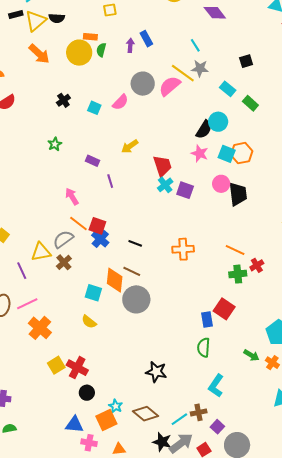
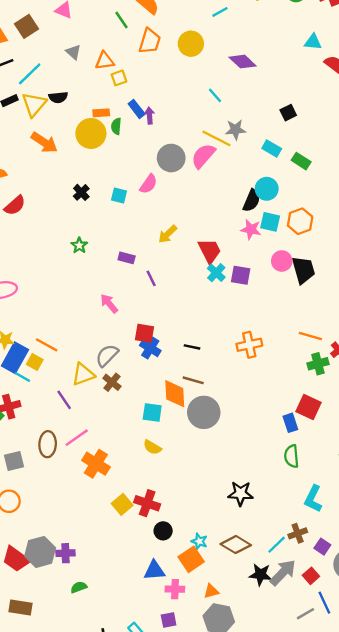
blue rectangle: (146, 39) -> (137, 109), moved
cyan line: (195, 45) -> (215, 95), moved
cyan square: (227, 154) -> (270, 222), moved
orange line: (78, 224) -> (47, 345), moved

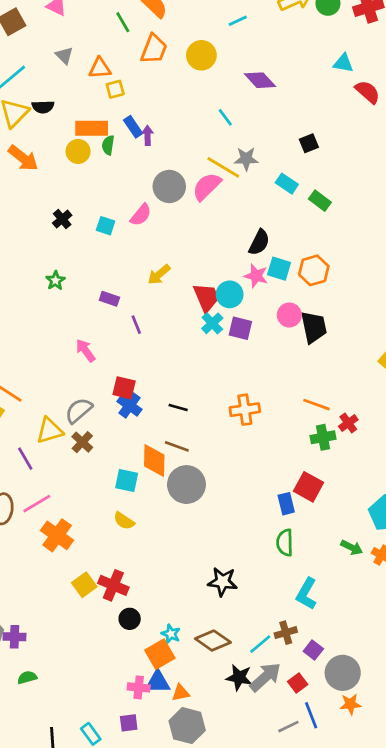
orange rectangle: (101, 113) -> (92, 128), size x1.6
yellow circle: (91, 133) -> (78, 151), size x0.7
cyan circle: (267, 189) -> (230, 294), moved
blue triangle: (154, 570) -> (158, 682), moved

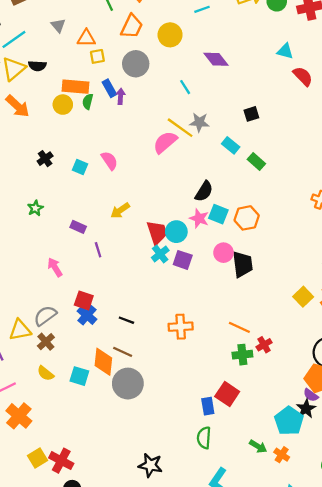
gray circle: (169, 186) -> (136, 64), moved
pink semicircle: (141, 215) -> (109, 161), turned -78
yellow semicircle: (124, 521) -> (45, 373), moved

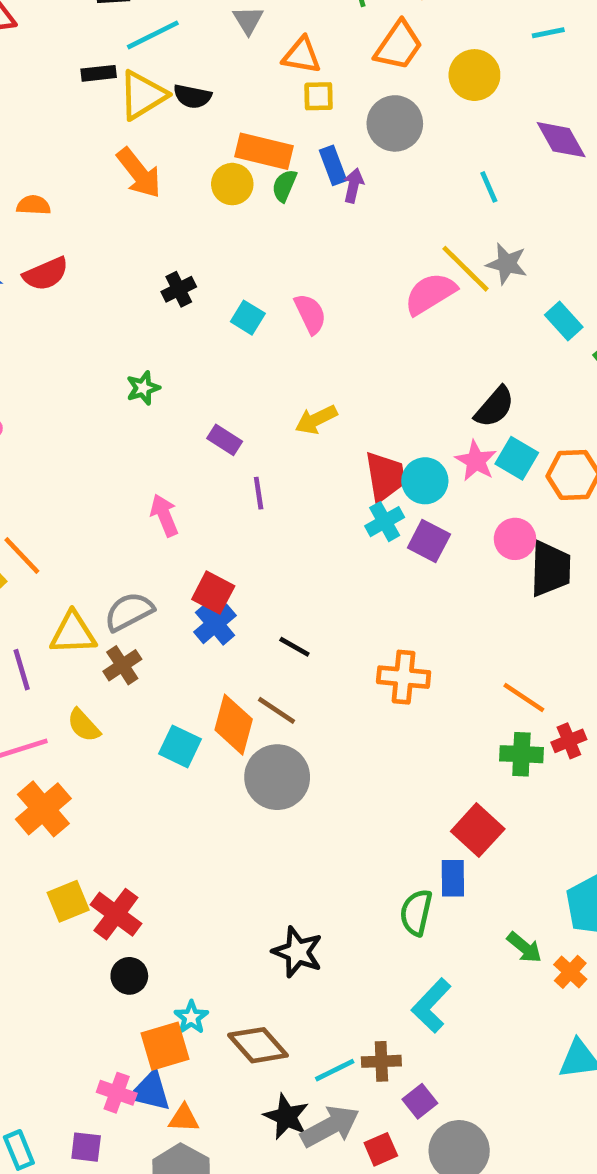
yellow semicircle: (45, 373) -> (84, 725), moved
blue rectangle: (208, 406) -> (453, 878), moved

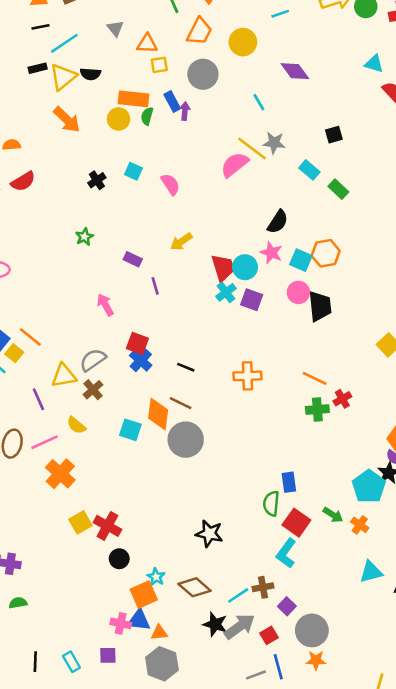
cyan square: (248, 318) -> (133, 171), moved
cyan square: (517, 458) -> (301, 260), moved
red square: (478, 830) -> (296, 523), moved

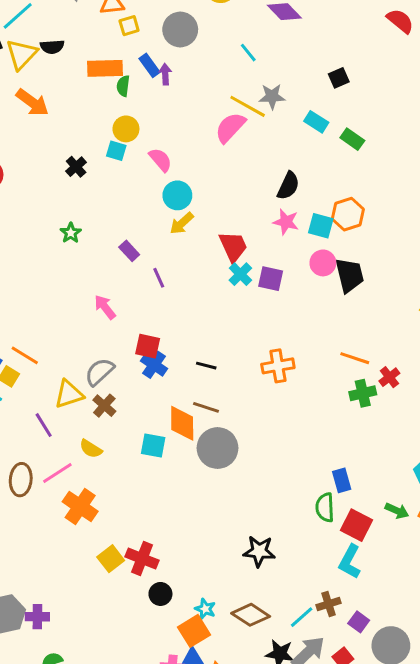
yellow circle: (119, 119) -> (126, 129), moved
purple rectangle: (133, 259) -> (129, 251), turned 30
cyan circle: (245, 267) -> (177, 195), moved

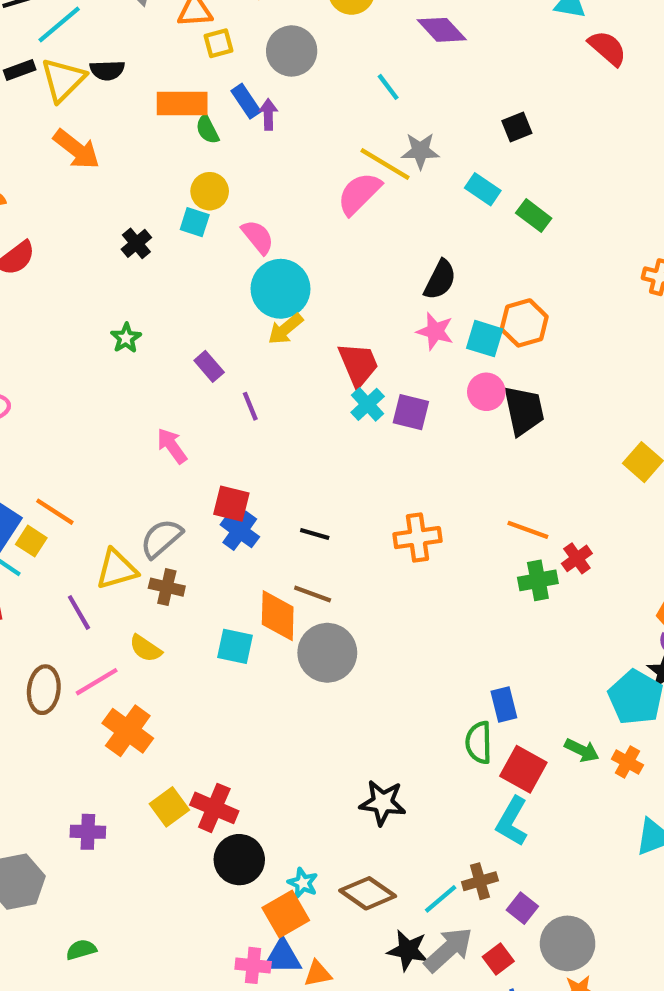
green semicircle: (123, 86) -> (207, 129), turned -36
cyan circle: (177, 195) -> (280, 289), size x1.4
brown cross: (104, 406) -> (167, 587), turned -30
black circle: (160, 594) -> (239, 860), size x1.5
purple cross: (37, 617) -> (88, 832), moved

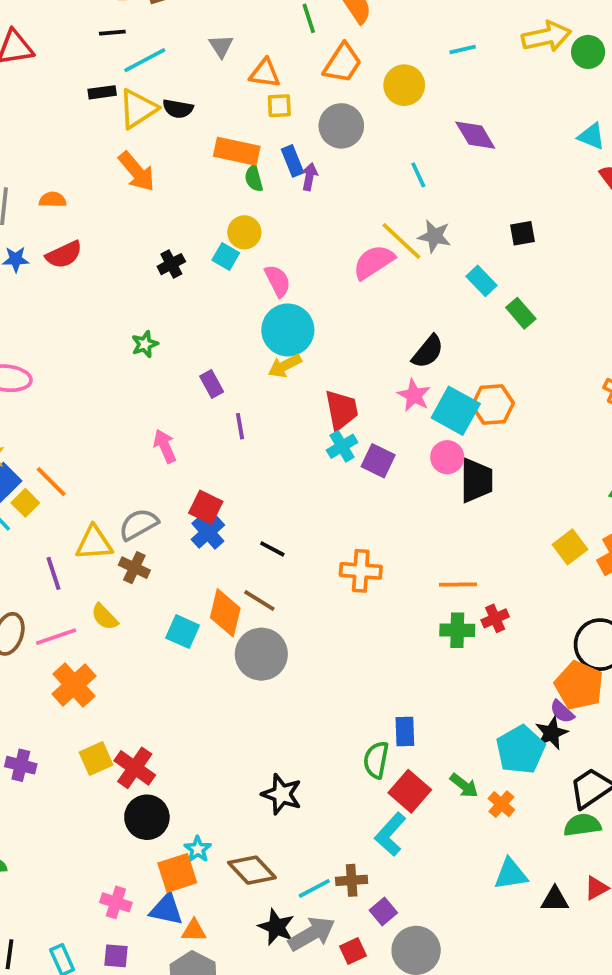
cyan square: (485, 339) -> (456, 411), size x1.4
orange line: (528, 530) -> (458, 585), turned -33
pink cross: (253, 965) -> (116, 902), moved

